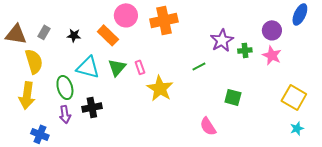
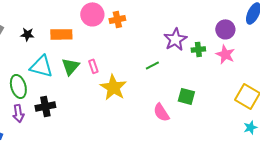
pink circle: (126, 15) -> (92, 14), moved
orange cross: (164, 20) -> (117, 19), size x0.6
orange rectangle: (108, 35) -> (61, 34), turned -45
pink semicircle: (208, 126) -> (161, 112), moved

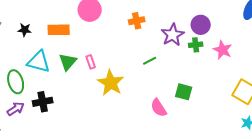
orange cross: (117, 19) -> (137, 21), moved
purple circle: (225, 29) -> (201, 25), moved
purple arrow: (18, 113) -> (16, 109), turned -114

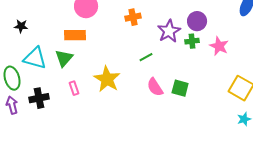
orange rectangle: (59, 30) -> (75, 35), moved
pink rectangle: (91, 62) -> (74, 88), moved
pink semicircle: (159, 108) -> (155, 87), moved
purple arrow: (16, 109) -> (12, 105), turned -72

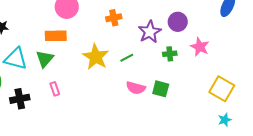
green cross: (192, 41) -> (170, 54), moved
yellow star: (107, 79) -> (96, 57), moved
pink semicircle: (155, 87) -> (136, 88), turned -42

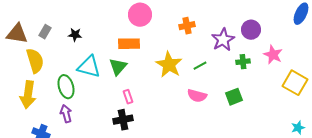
pink semicircle: (136, 88) -> (197, 96), moved
green square: (161, 89) -> (234, 97), turned -36
yellow square: (222, 89) -> (295, 83), moved
black cross: (20, 99) -> (123, 120), moved

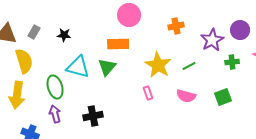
pink rectangle: (128, 97) -> (148, 93), moved
black cross: (123, 120) -> (93, 116), moved

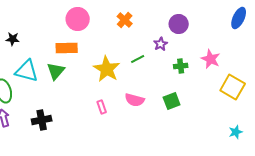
orange cross: (176, 26) -> (125, 20), moved, turned -35
purple circle: (240, 30) -> (179, 24), moved
purple star: (212, 40) -> (161, 44), size x0.6
green line: (189, 66) -> (138, 59), moved
pink rectangle: (148, 93) -> (102, 107), moved

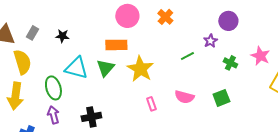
orange cross: (125, 20) -> (165, 17), moved
green cross: (181, 66) -> (230, 63), turned 32
yellow star: (107, 69) -> (140, 69), moved

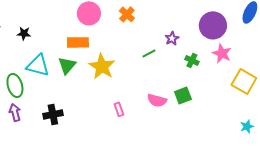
purple circle: (228, 21) -> (213, 25), moved, size x1.4
pink semicircle: (184, 97) -> (157, 100), moved
pink rectangle: (151, 104) -> (119, 109), moved

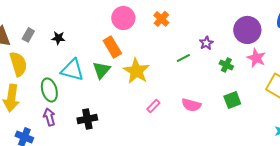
orange rectangle: (78, 42) -> (112, 47), turned 60
green square: (183, 95) -> (232, 100), moved
pink rectangle: (119, 109) -> (153, 106), moved, turned 64

